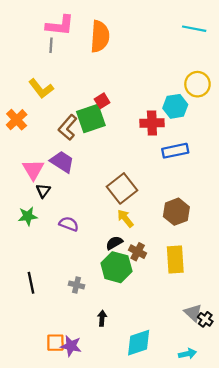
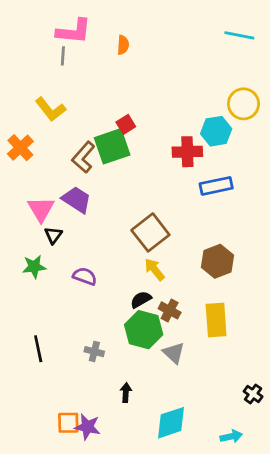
orange semicircle: (100, 36) -> (123, 45), size x0.5
gray triangle: (193, 313) -> (174, 353), moved

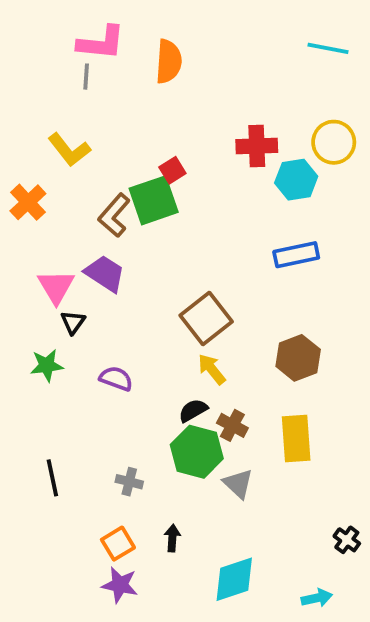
orange semicircle: (123, 45) -> (169, 62), size x1.6
red cross: (187, 152) -> (257, 146), moved
orange square: (68, 423) -> (118, 544), moved, turned -30

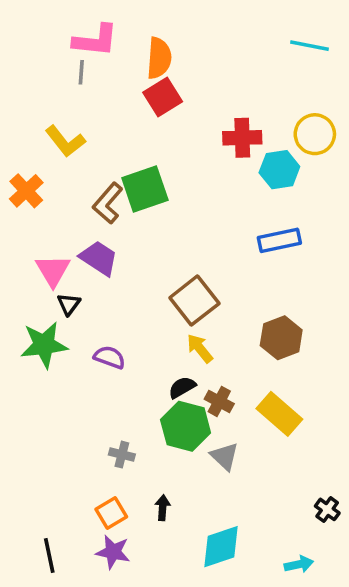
red square: (172, 170) -> (163, 97), moved, size x1.5
green star: (47, 365) -> (44, 345), size x1.5
yellow rectangle: (296, 439) -> (279, 414), turned -45
black line: (52, 478) -> (49, 555), moved

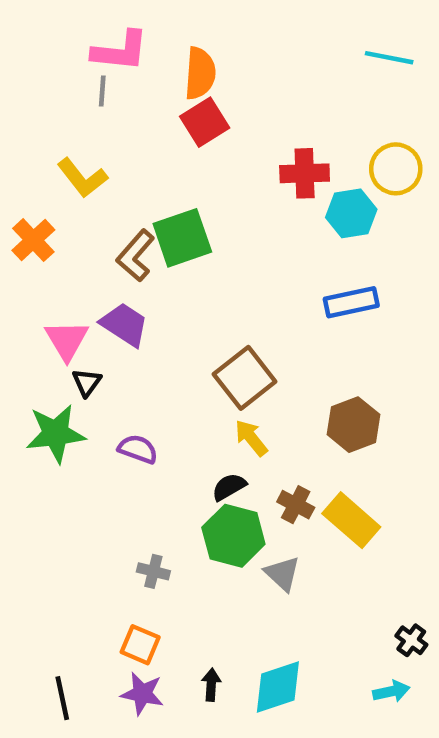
brown cross: (219, 401) -> (296, 505), moved
black arrow: (163, 508) -> (211, 685), moved
orange square: (111, 513) -> (140, 645), turned -36
cyan arrow: (299, 564) -> (391, 691), moved

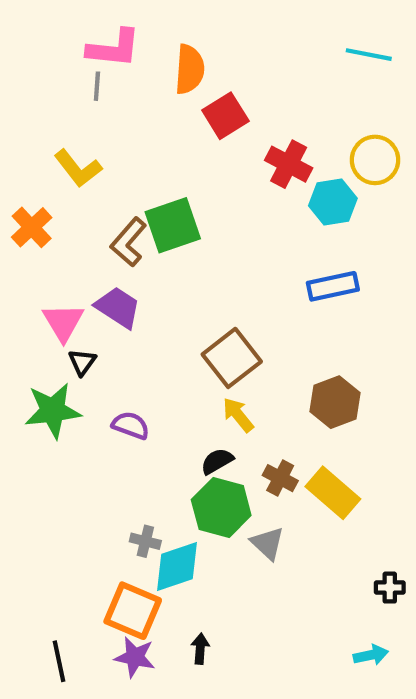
red square: (205, 122) -> (225, 116), moved
red cross: (305, 173) -> (289, 164), turned 30
black cross: (411, 640) -> (390, 588), moved, turned -36
orange square: (140, 645) -> (133, 611), size x1.5
cyan diamond: (278, 687) -> (177, 566), moved

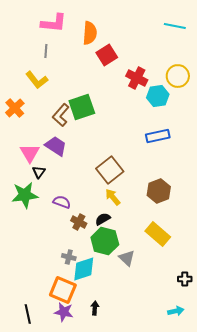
gray line: (97, 86) -> (46, 51), moved
brown cross: (280, 478) -> (79, 222), moved

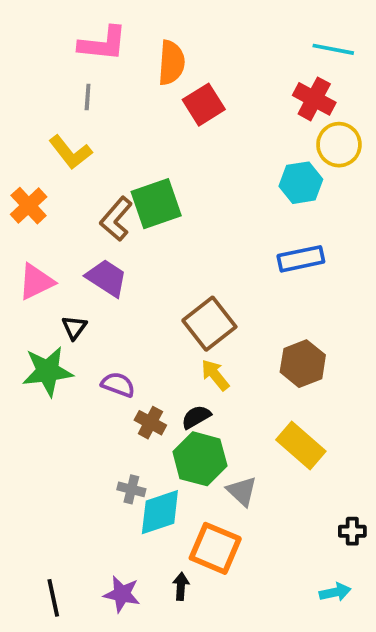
red cross: (137, 78) -> (314, 99), moved
pink triangle: (30, 153) -> (36, 282), moved, turned 35
orange square: (63, 290) -> (215, 548), moved

